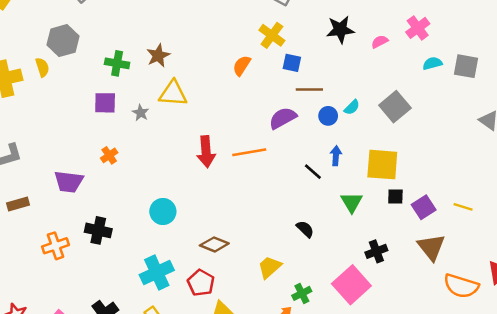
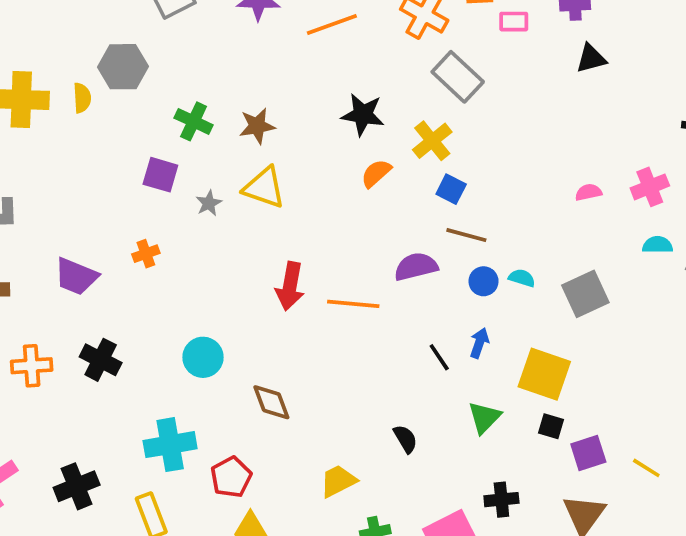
black star: (340, 30) -> (363, 115), moved
cyan semicircle: (352, 107) -> (522, 278), turned -133
brown diamond: (214, 244) -> (271, 402), moved, turned 32

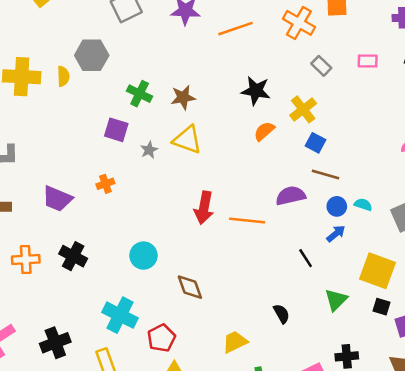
pink rectangle: (514, 22) -> (368, 61), moved
gray rectangle: (458, 77) -> (321, 66), size x0.6
blue arrow: (479, 343) -> (336, 234), moved, turned 30
cyan cross: (170, 445) -> (120, 315), turned 36

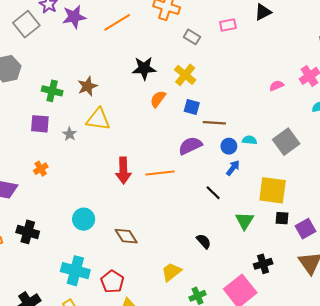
blue square: (315, 143) -> (192, 107), moved

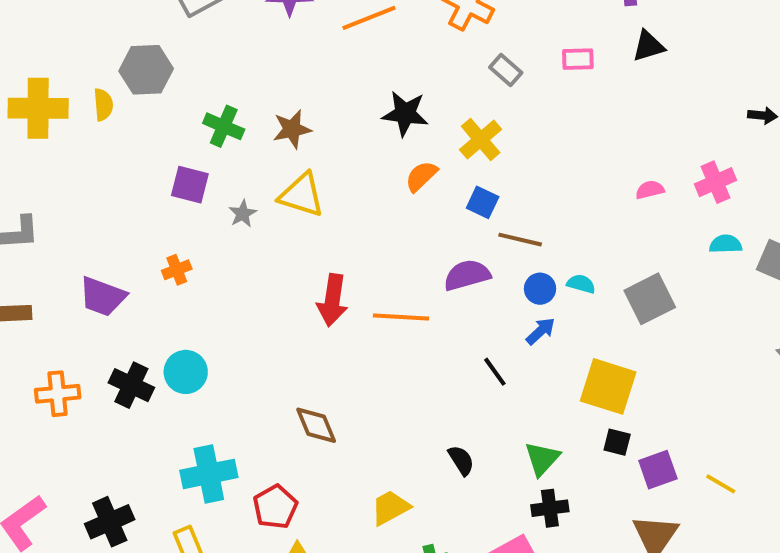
cyan circle: (84, 219) -> (186, 372), moved
green triangle: (245, 221) -> (542, 459), moved
black cross: (263, 264) -> (550, 508), moved
cyan cross: (75, 271) -> (209, 474), turned -36

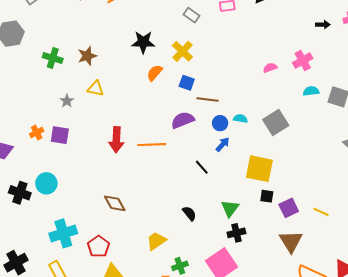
purple square: (190, 185) -> (60, 135), moved
yellow triangle: (302, 195) -> (95, 88), size x0.7

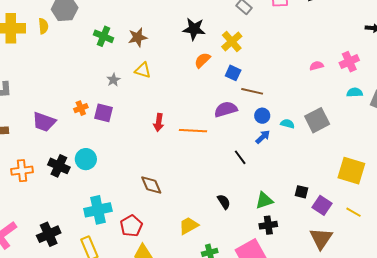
cyan semicircle: (240, 119) -> (287, 124), moved
red arrow: (116, 140) -> (159, 122), size x0.7
yellow square: (259, 169) -> (351, 171), moved
green triangle: (230, 208) -> (264, 200), turned 30
purple square: (289, 208) -> (322, 205), turned -36

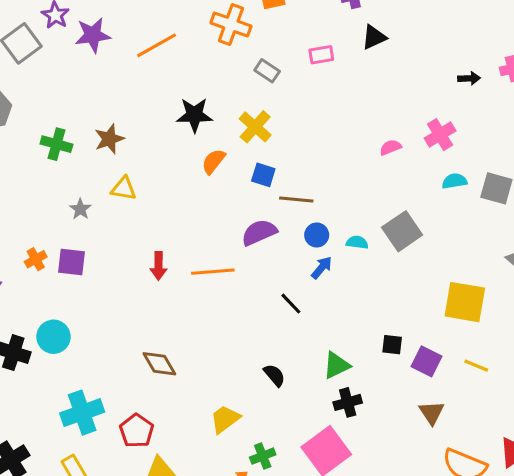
brown triangle: (321, 239) -> (432, 413), size x0.7

